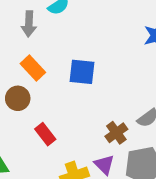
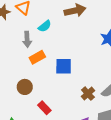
orange rectangle: (33, 68) -> (37, 57), moved, turned -70
brown cross: (116, 133) -> (88, 94), moved

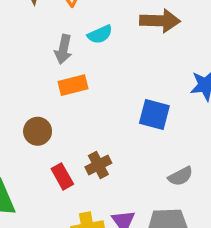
blue square: (64, 66) -> (154, 115), moved
brown cross: (88, 94) -> (98, 165), moved

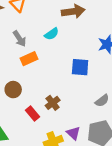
cyan semicircle: (100, 34) -> (52, 34), moved
gray arrow: (63, 49) -> (19, 39), turned -35

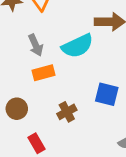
cyan semicircle: (52, 34) -> (78, 46), size x1.6
brown cross: (53, 103) -> (67, 112), moved

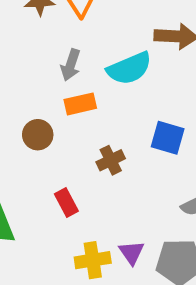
gray arrow: (36, 45) -> (71, 65), turned 40
brown circle: (17, 109) -> (38, 135), moved

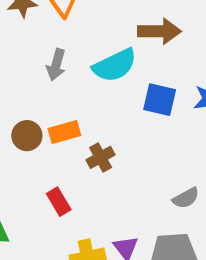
orange rectangle: (80, 104) -> (64, 132), moved
blue square: (168, 138) -> (160, 100), moved

